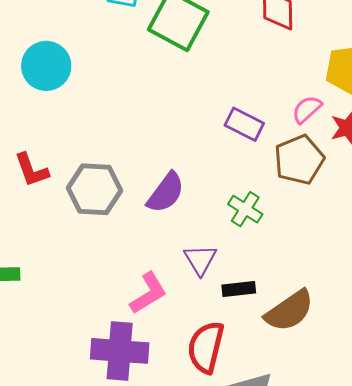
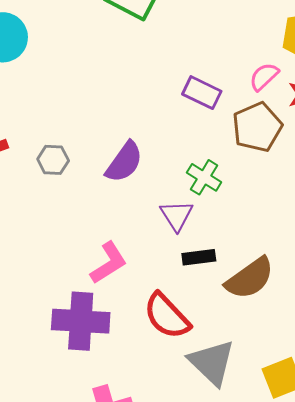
gray hexagon: (95, 189) -> (53, 160), size x0.6
purple triangle: (200, 260) -> (176, 215), moved
red semicircle: (206, 347) -> (167, 316), turned -56

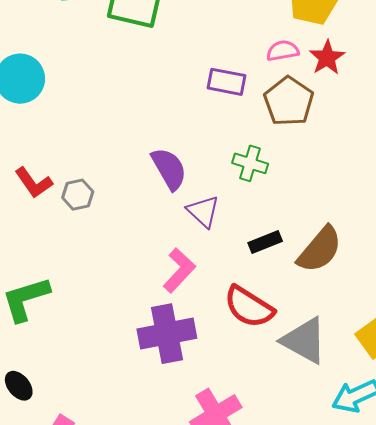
pink semicircle: (264, 77) -> (283, 51), turned 48
gray hexagon: (53, 160) -> (78, 195), moved
purple semicircle: (124, 162) -> (169, 169), turned -51
purple triangle: (176, 215) -> (203, 211), moved

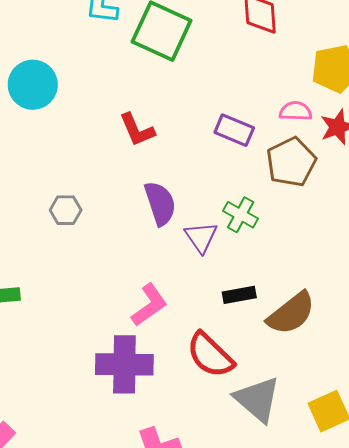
red L-shape: (34, 183) -> (137, 130), moved
purple triangle: (203, 211) -> (201, 237), moved

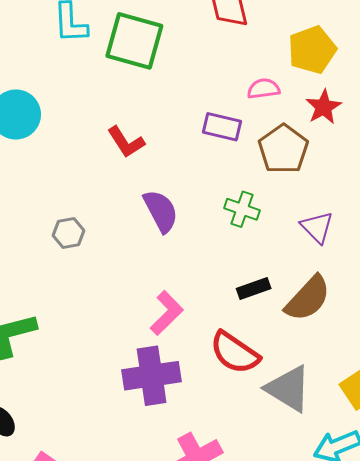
pink semicircle: (296, 111) -> (264, 89), moved
purple triangle: (201, 237) -> (317, 227), moved

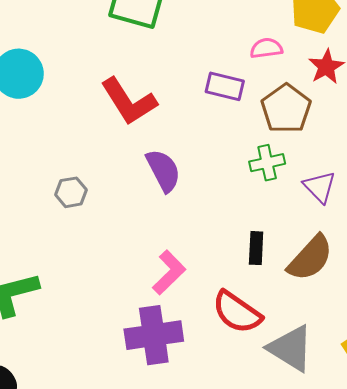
red L-shape: (126, 142) -> (129, 101), size x1.5
green cross: (242, 209) -> (267, 163), moved, turned -32
black rectangle: (254, 289) -> (256, 248), turned -68

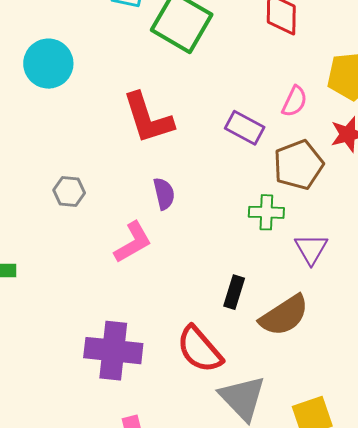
pink semicircle: (266, 48) -> (294, 101), turned 108
purple semicircle: (163, 170) -> (164, 194), size x0.7
pink L-shape: (169, 272) -> (133, 242), moved

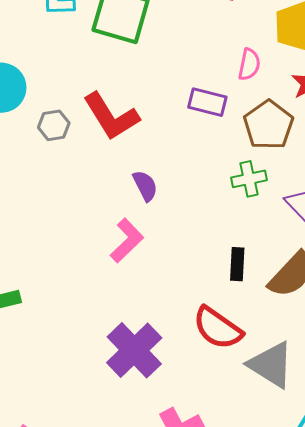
gray hexagon: (69, 192) -> (54, 125), moved
purple cross: (113, 351) -> (134, 350), turned -36

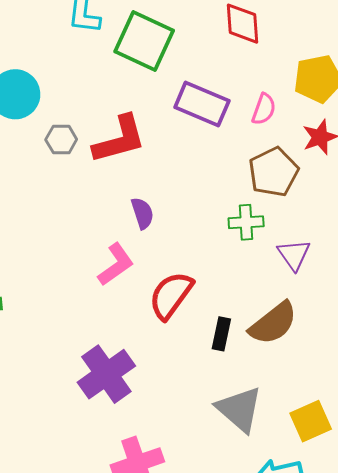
purple rectangle: (207, 102) -> (202, 104), moved, size x1.4
red L-shape: (111, 116) -> (119, 139), turned -82
black rectangle: (237, 264) -> (221, 334), moved
red semicircle: (218, 328) -> (171, 295), moved, turned 82

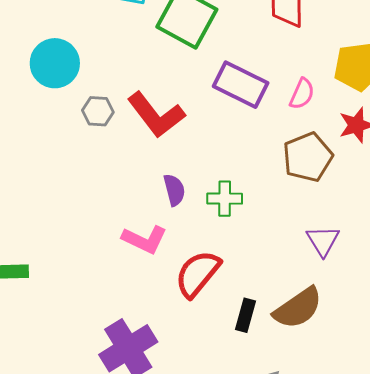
red L-shape: (119, 139) -> (156, 115), turned 64
green cross: (246, 222) -> (225, 199), moved
pink L-shape: (116, 265) -> (145, 239), turned 57

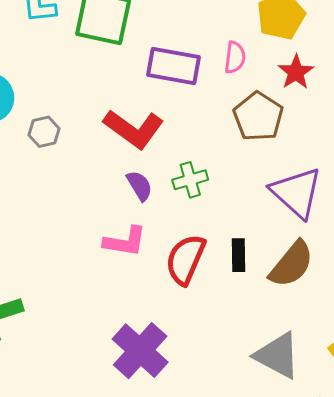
red L-shape: (156, 115) -> (134, 129), moved
purple triangle: (323, 241) -> (296, 192), size x1.6
black rectangle: (246, 315) -> (238, 255), moved

